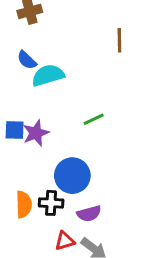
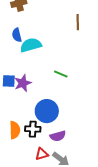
blue semicircle: (27, 60) -> (17, 35), turned 32
green line: (94, 119) -> (61, 74), turned 48

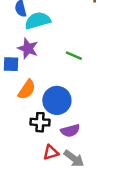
purple star: (23, 83) -> (28, 48), moved, turned -30
orange semicircle: (15, 130) -> (27, 90), moved, turned 36

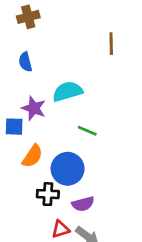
cyan semicircle: (38, 21) -> (68, 91), moved
green line: (74, 56) -> (87, 131), moved

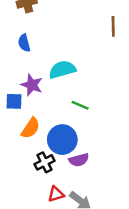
brown line: (111, 44) -> (113, 26), moved
black cross: (48, 194) -> (45, 162), turned -30
purple semicircle: (83, 204) -> (79, 160), moved

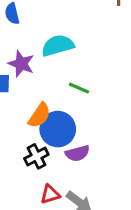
orange semicircle: (31, 128) -> (39, 115), moved

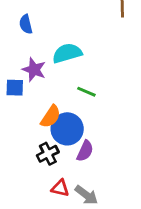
purple semicircle: (77, 153) -> (85, 151), turned -50
red triangle: (50, 194) -> (60, 188), turned 30

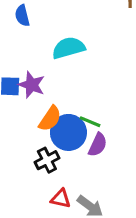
purple star: (34, 70) -> (32, 85), moved
green line: (86, 92) -> (90, 122), moved
purple semicircle: (85, 151) -> (98, 145), moved

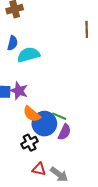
blue semicircle: (22, 16) -> (13, 43), turned -152
cyan semicircle: (68, 48) -> (28, 55), moved
orange semicircle: (50, 119) -> (32, 114), turned 96

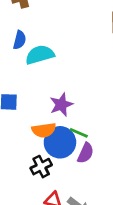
purple star: (19, 91) -> (61, 105), moved, turned 30
orange semicircle: (32, 114) -> (44, 130), turned -48

